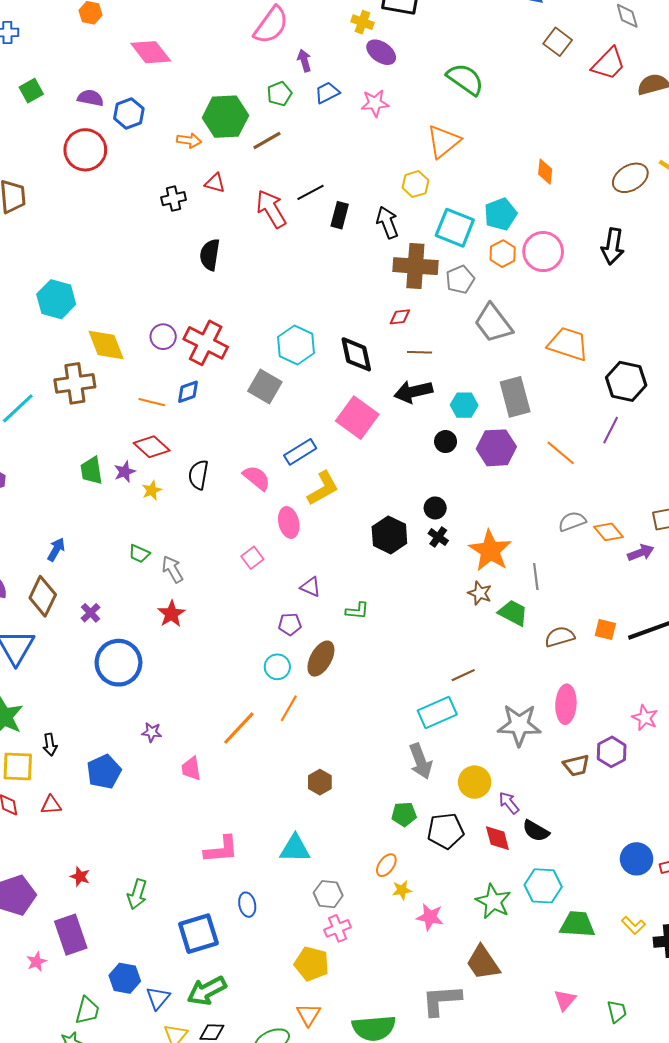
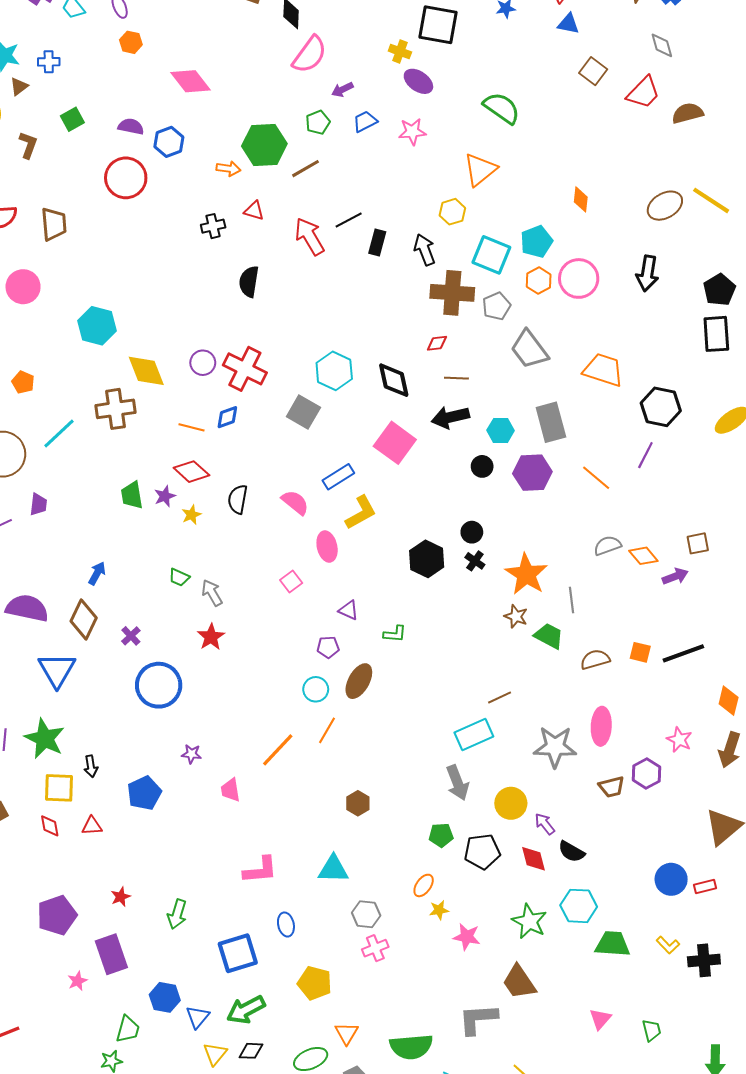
purple arrow: (304, 61) -> (342, 90), turned -100
red star: (80, 877) -> (121, 897), turned 30
yellow pentagon: (312, 964) -> (315, 983), moved

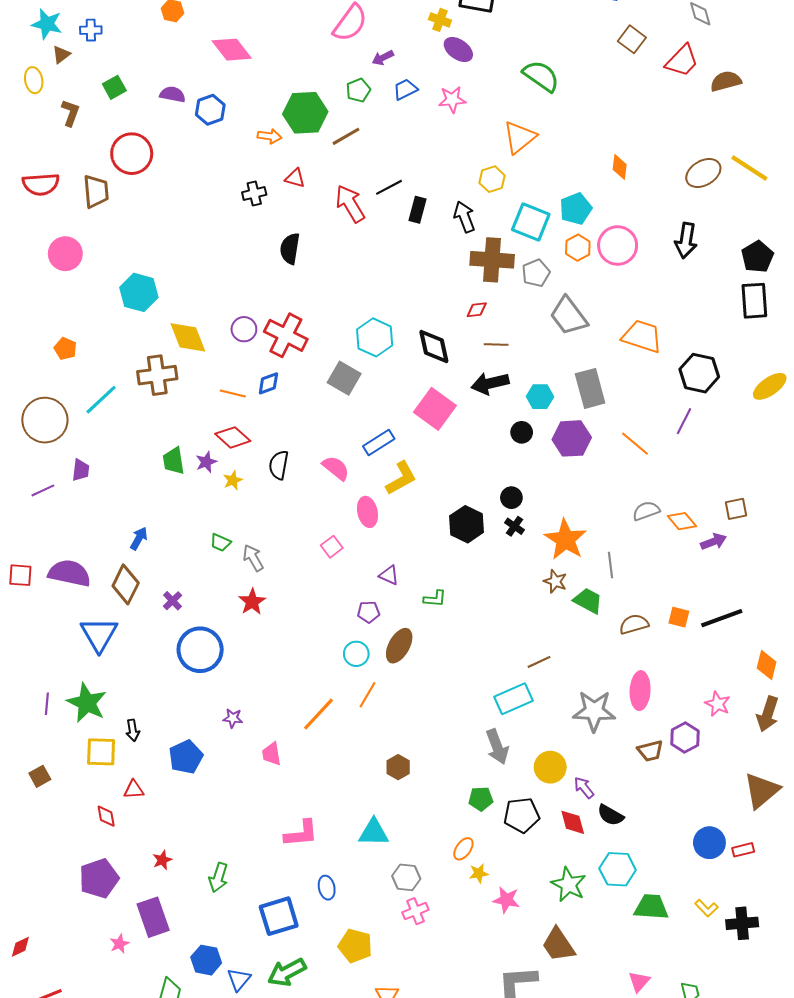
red circle: (126, 178) -> (132, 154), moved
red diamond: (50, 826) -> (106, 816), moved

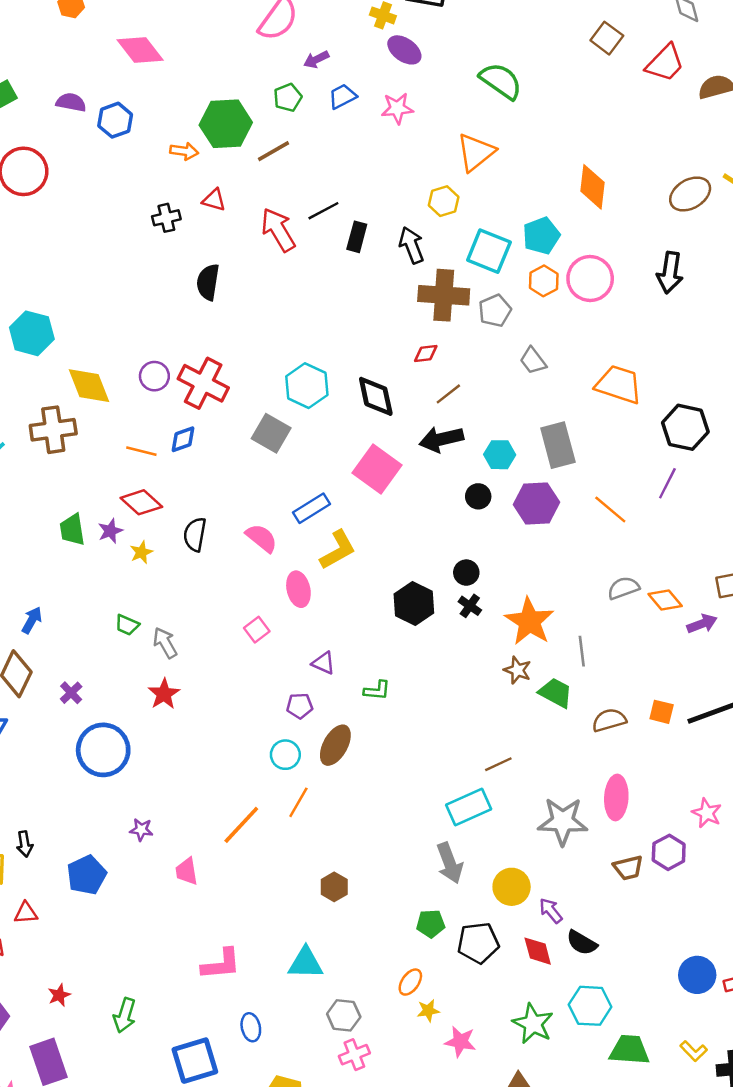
orange diamond: (620, 167) -> (592, 187), size x1.5
gray trapezoid: (569, 316) -> (533, 361), size x0.6
brown line: (496, 345) -> (448, 394), turned -40

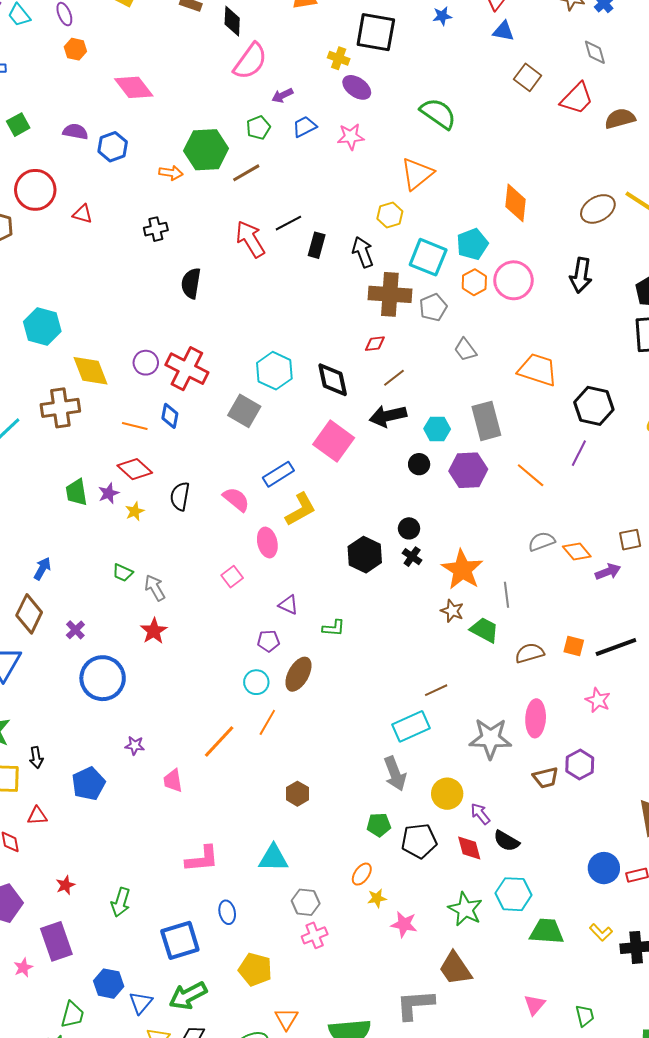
red triangle: (214, 200) -> (82, 214), moved
blue diamond: (183, 439) -> (170, 416), turned -60
pink star: (707, 813) -> (598, 700), moved

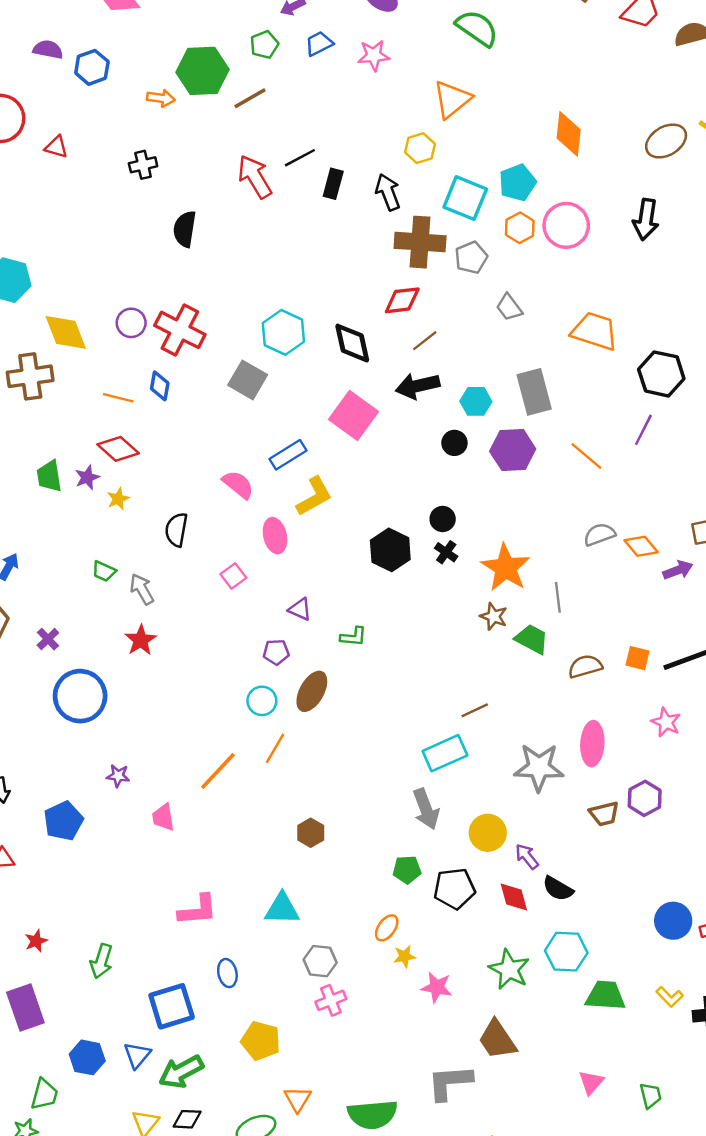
red diamond: (375, 344) -> (402, 300), size x1.5
black semicircle: (180, 496) -> (176, 530), moved
blue triangle: (141, 1003) -> (137, 1055), moved

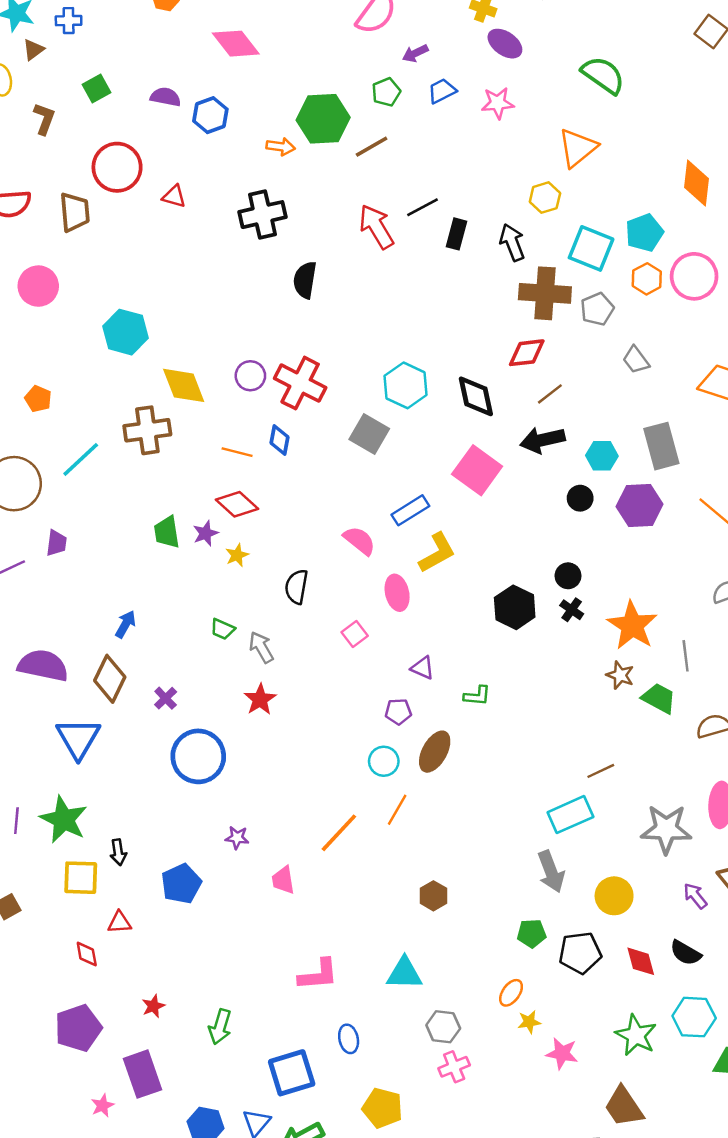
black cross: (143, 165) -> (263, 215), size x1.6
purple arrow: (527, 857) -> (695, 896), moved

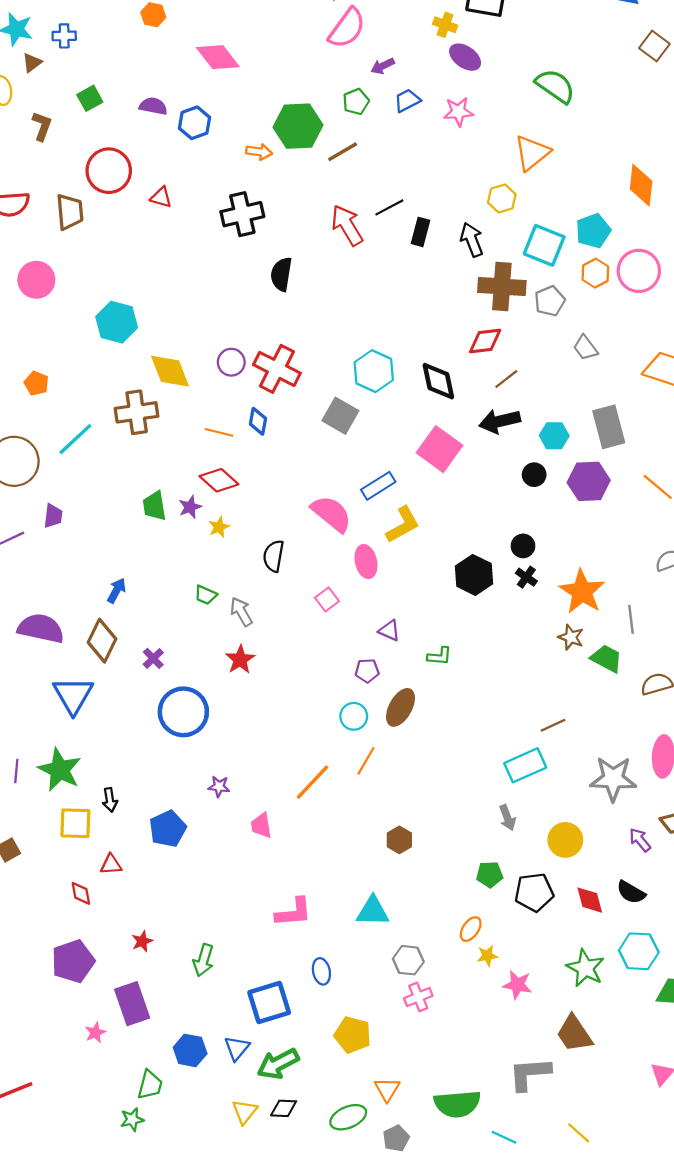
pink semicircle: (359, 541) -> (331, 514), size x1.4
gray arrow: (551, 872) -> (507, 818), size x0.7

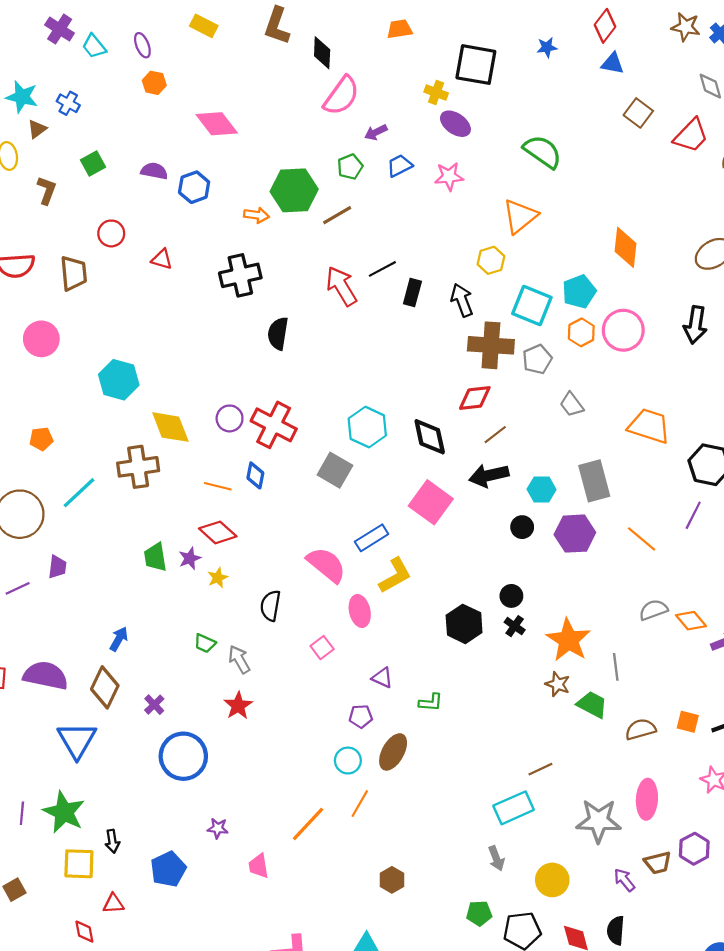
blue cross: (64, 36) -> (68, 103), turned 30
red circle: (109, 171) -> (111, 233), size x0.6
orange pentagon: (36, 383) -> (41, 439), turned -30
black semicircle: (631, 892) -> (616, 930), turned 64

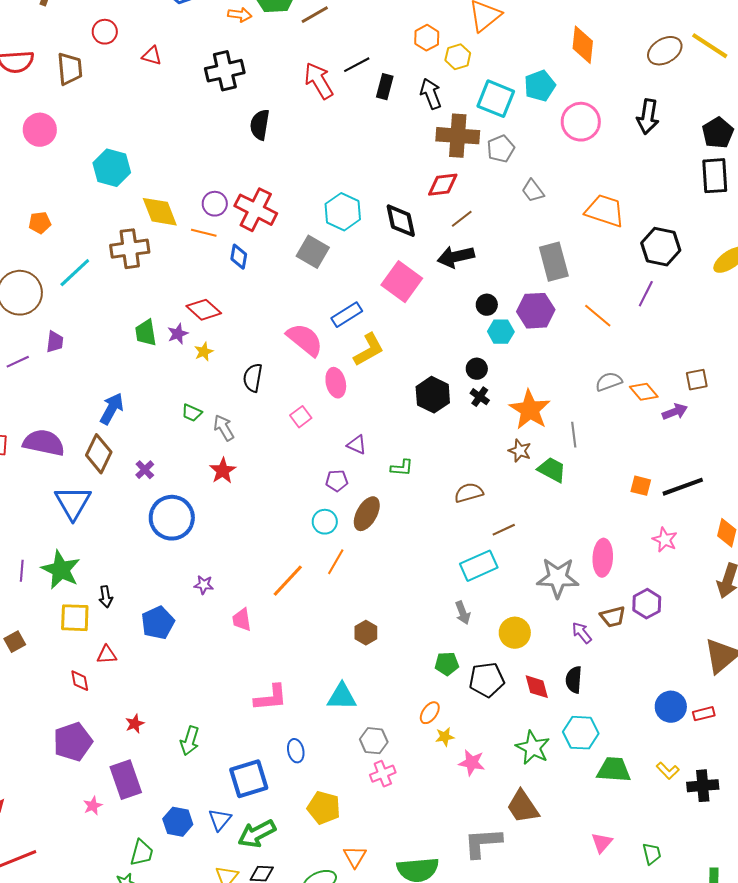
orange hexagon: (581, 332) -> (427, 38), moved
orange line: (218, 486) -> (204, 233), moved
cyan hexagon: (542, 489) -> (501, 332), moved
blue arrow: (119, 639) -> (112, 409), size x1.4
brown semicircle: (640, 729) -> (469, 493), moved

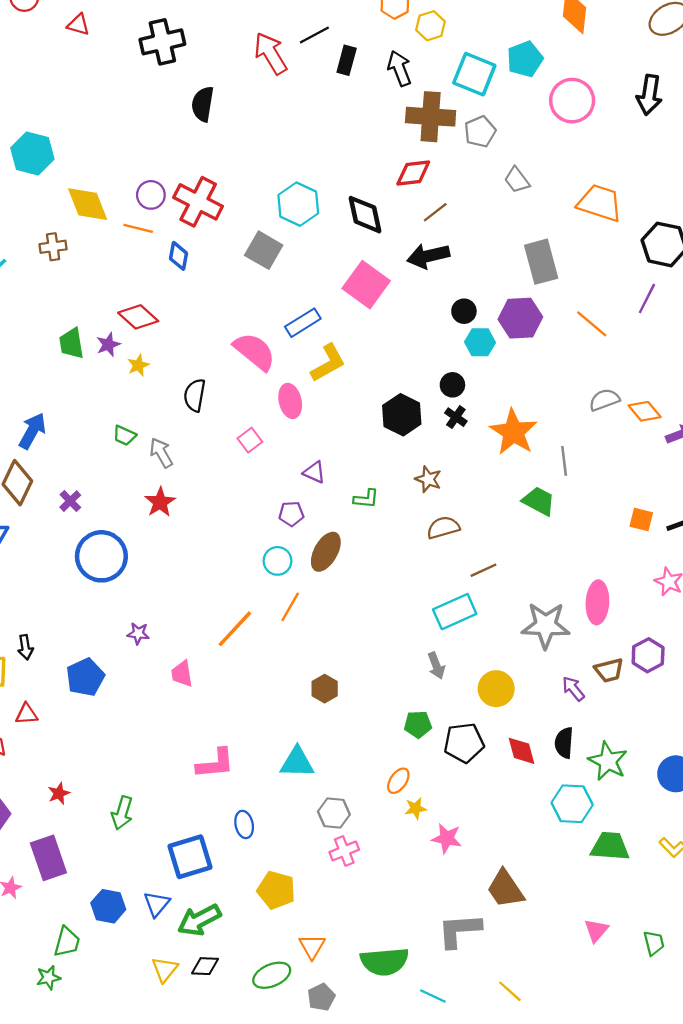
brown cross: (130, 249) -> (53, 247), size x0.6
brown star: (520, 451) -> (428, 479), moved
green star: (533, 748) -> (608, 761), moved

